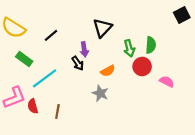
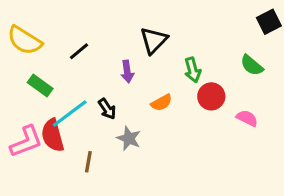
green semicircle: (151, 45) -> (252, 65), moved, turned 126
black arrow: (78, 63) -> (107, 109), moved
gray star: (100, 93) -> (129, 138), moved
red semicircle: (33, 106) -> (53, 135), moved, size x1.5

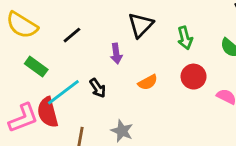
green arrow: (193, 70) -> (185, 38), moved
gray star: (129, 138) -> (122, 131), moved

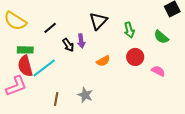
green rectangle: (36, 67) -> (25, 50), turned -35
black arrow: (98, 88) -> (68, 45), moved
red semicircle: (48, 112) -> (25, 66), moved

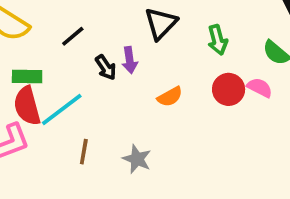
pink semicircle: (158, 71) -> (260, 88), moved
brown line: (56, 99) -> (84, 152), moved

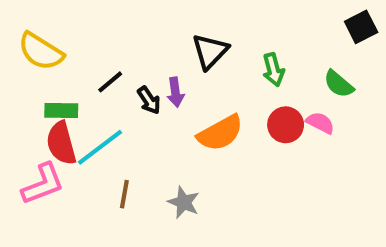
black line: (73, 36) -> (110, 82), moved
orange semicircle: (170, 97) -> (220, 133), size x1.6

